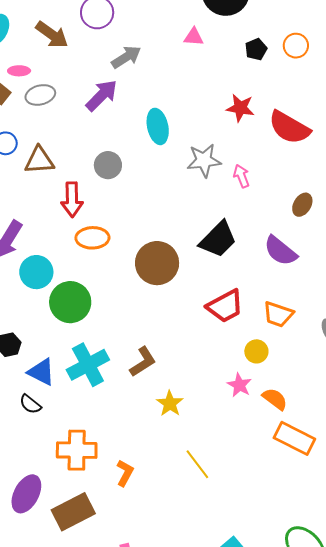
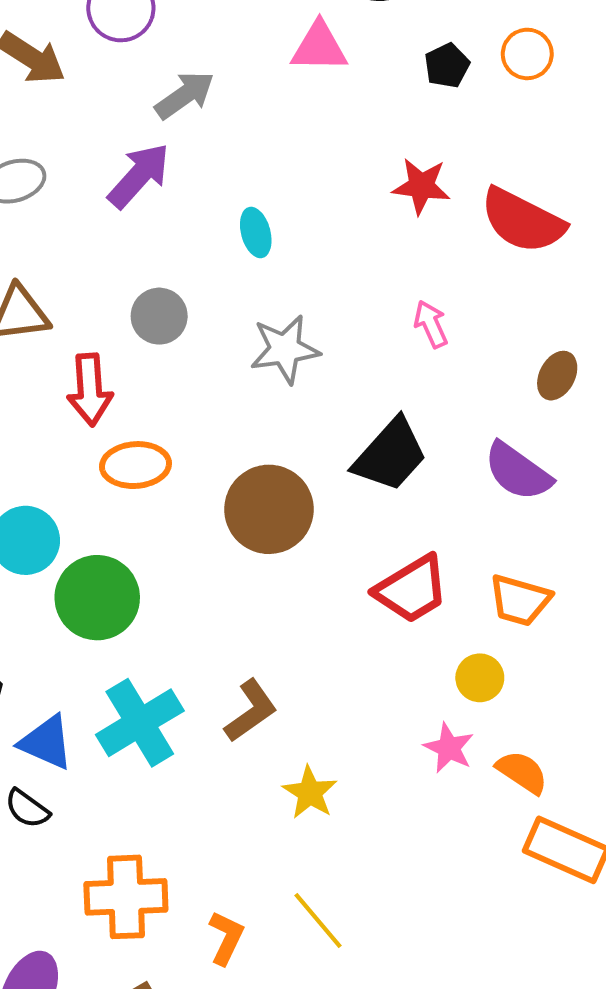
pink triangle: (194, 37) -> (319, 47), size x1.4
cyan ellipse: (158, 126) -> (256, 232), size x0.7
gray star: (204, 160) -> (285, 349), moved
yellow line: (197, 464) -> (318, 920), moved

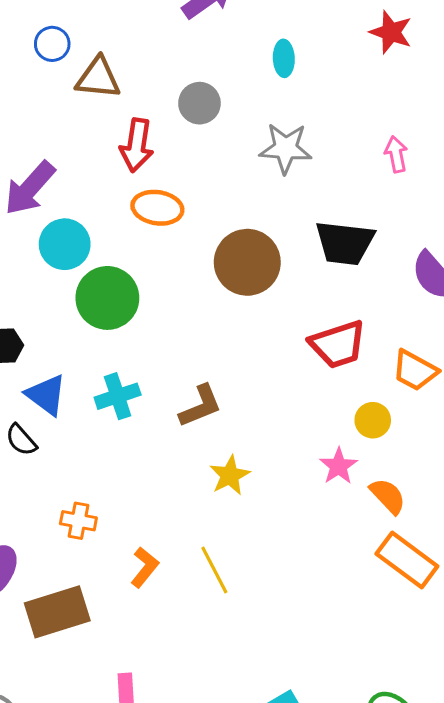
red star: (421, 186) -> (391, 32), moved
black trapezoid: (390, 455) -> (345, 243), turned 42
cyan cross: (140, 723) -> (118, 396), size x0.7
orange cross: (126, 897) -> (78, 521), size x0.6

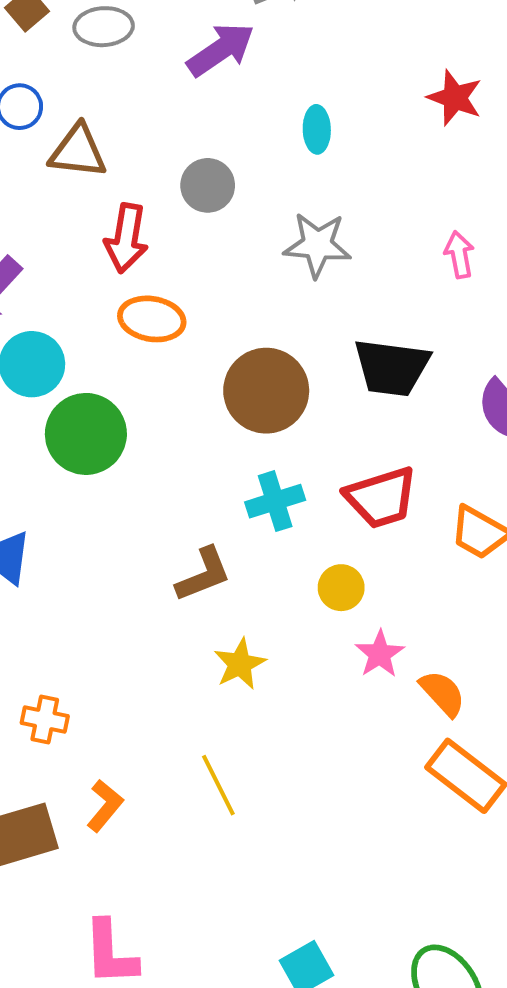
cyan cross: (118, 396) -> (275, 501), moved
yellow circle: (373, 420) -> (341, 588), moved
orange L-shape: (145, 567) -> (105, 806), moved

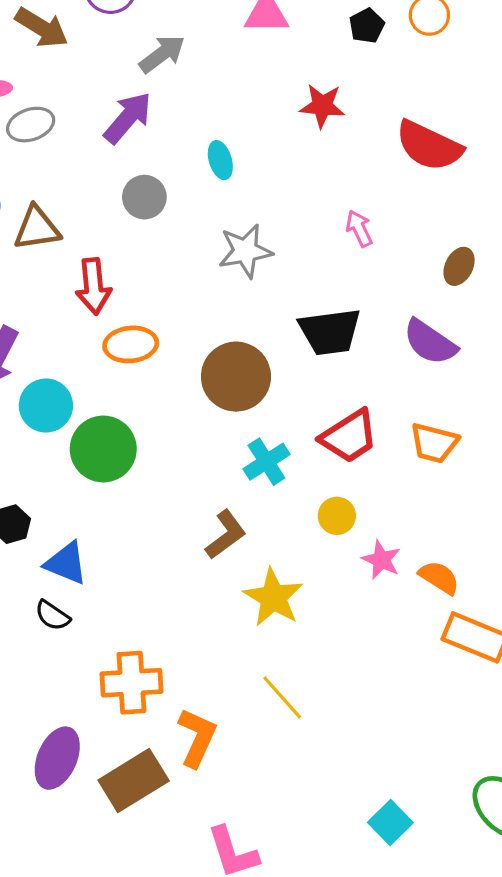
gray circle: (208, 185) -> (144, 197), moved
yellow star: (240, 664) -> (273, 597), size x1.4
orange cross: (45, 720) -> (131, 683), size x1.6
orange L-shape: (105, 806) -> (197, 738), size x1.4

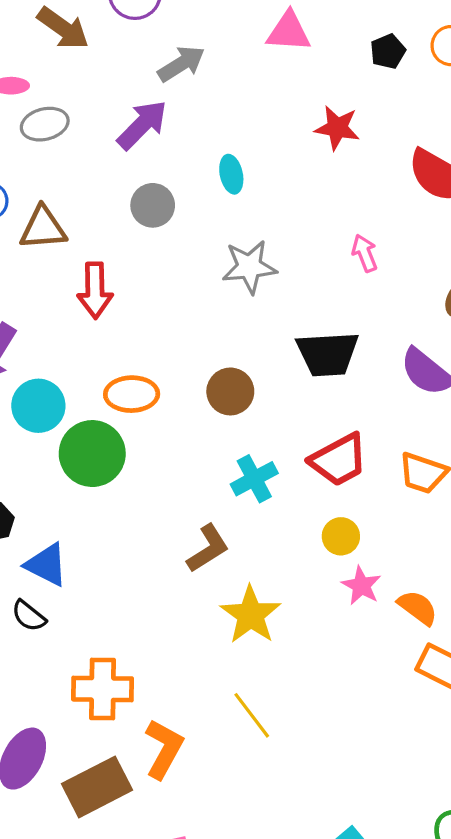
orange ellipse: (131, 344) -> (132, 394), moved
brown circle: (236, 377) -> (230, 391), size x0.7
yellow circle: (337, 516) -> (341, 536), moved

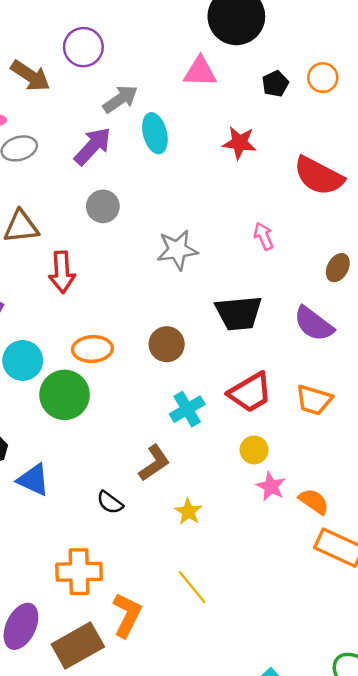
cyan ellipse: (231, 174) -> (155, 133), moved, size x1.4
yellow star: (251, 615) -> (188, 512), size x0.6
black semicircle: (29, 616) -> (110, 502), moved

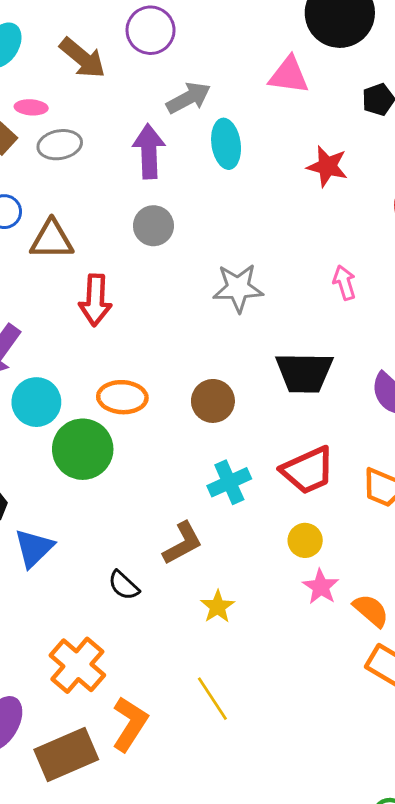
purple arrow: (93, 146) -> (149, 151), turned -51
blue triangle: (33, 480) -> (34, 548), turned 45
orange cross: (79, 572) -> (77, 665), turned 36

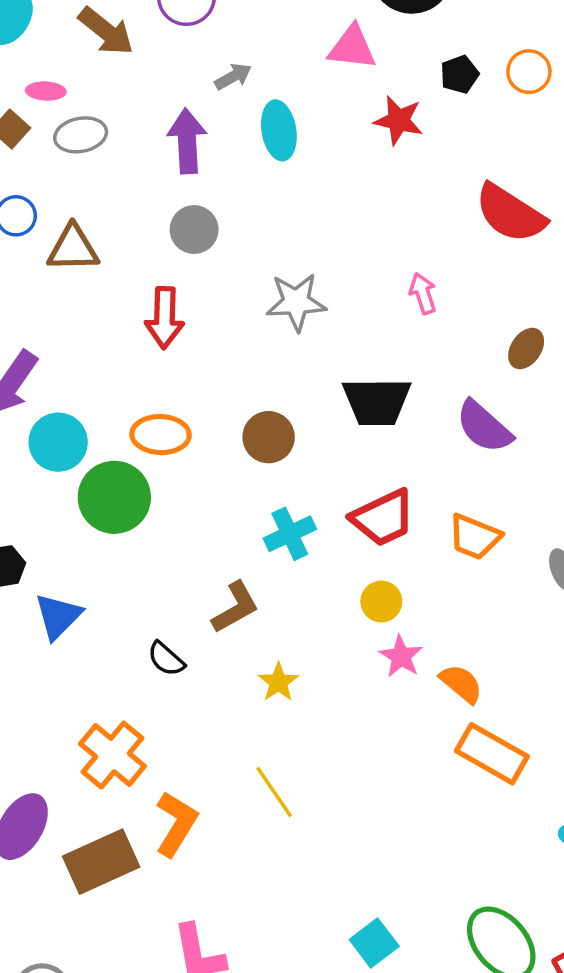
gray arrow: (189, 98) -> (233, 77), size x0.7
red star: (327, 166) -> (399, 120), moved
red arrow: (95, 300) -> (165, 318), moved

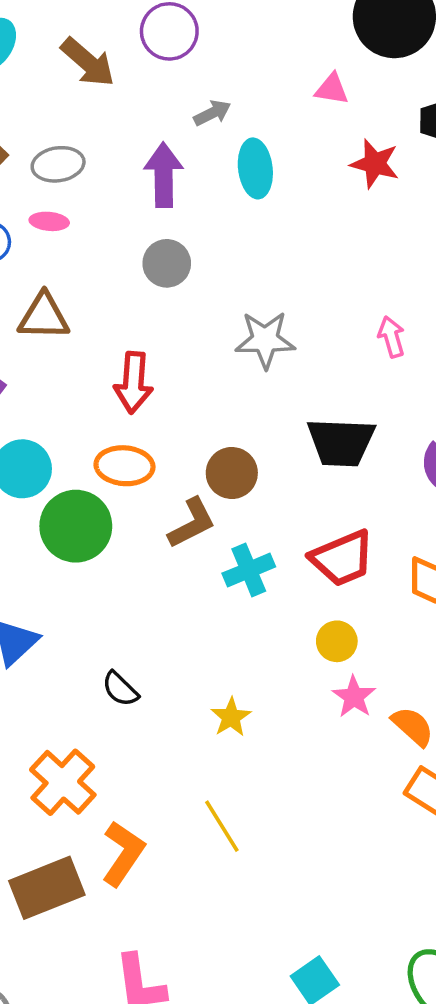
pink triangle: (352, 47) -> (332, 89), size x0.7
pink ellipse: (46, 91) -> (49, 221), moved
brown triangle: (73, 248) -> (44, 317), moved
red arrow: (165, 318) -> (133, 383), moved
brown L-shape: (235, 607) -> (192, 523), moved

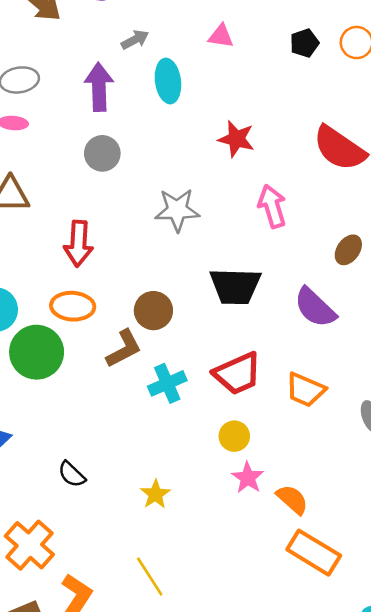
pink triangle: (332, 89) -> (221, 36), moved
red star: (375, 164) -> (236, 139), moved
pink arrow: (392, 337) -> (272, 206), size x1.4

